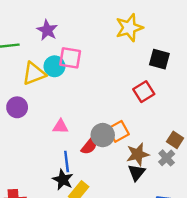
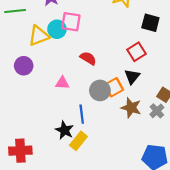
red semicircle: (89, 146) -> (88, 58), moved, turned -98
brown star: (138, 154) -> (131, 108), turned 30
blue line: (67, 162) -> (82, 114), moved
black triangle: (136, 172) -> (132, 77), moved

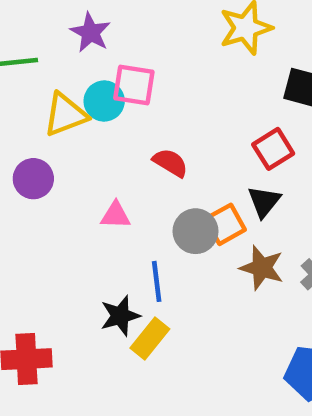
black star: (64, 130) -> (120, 316), turned 30

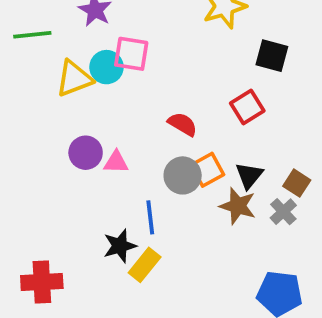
red semicircle: (170, 163) -> (183, 124), moved
purple circle: (33, 179) -> (86, 153), moved
black triangle: (264, 201) -> (249, 175), moved

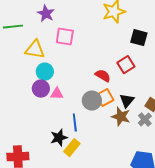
cyan circle: (106, 67) -> (45, 72), moved
yellow triangle: (74, 78) -> (35, 50), turned 30
red semicircle: (183, 124) -> (103, 76), moved

